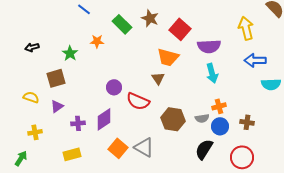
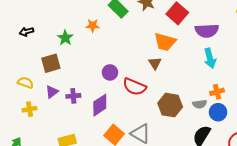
purple cross: (78, 123) -> (73, 96), moved
yellow cross: (35, 132) -> (29, 109), moved

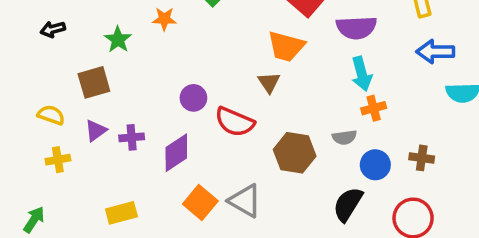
orange cross: (217, 92) -> (374, 108), moved
gray semicircle: (200, 104) -> (344, 137), moved

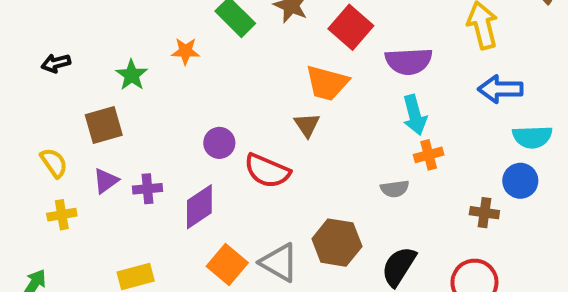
yellow semicircle: (51, 115) -> (54, 163), turned 36
brown hexagon: (295, 153) -> (337, 243), moved
blue circle: (375, 165) -> (520, 181), moved

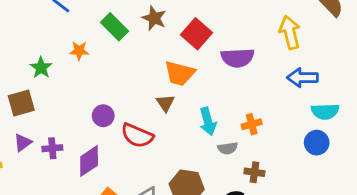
cyan arrow: (415, 115) -> (208, 121), moved
brown cross: (484, 213) -> (254, 172), moved

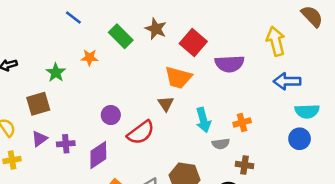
red semicircle: (137, 136) -> (141, 132), turned -60

